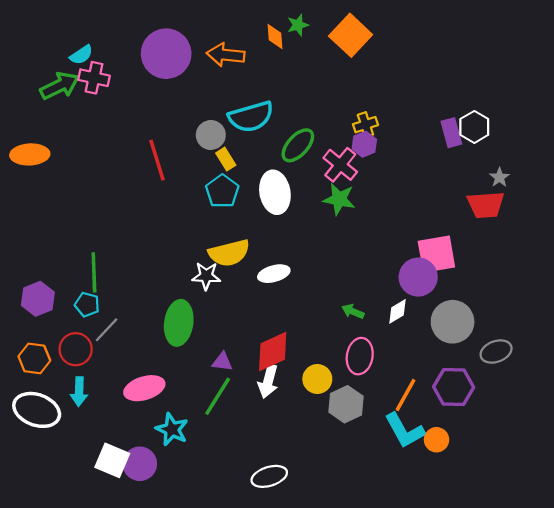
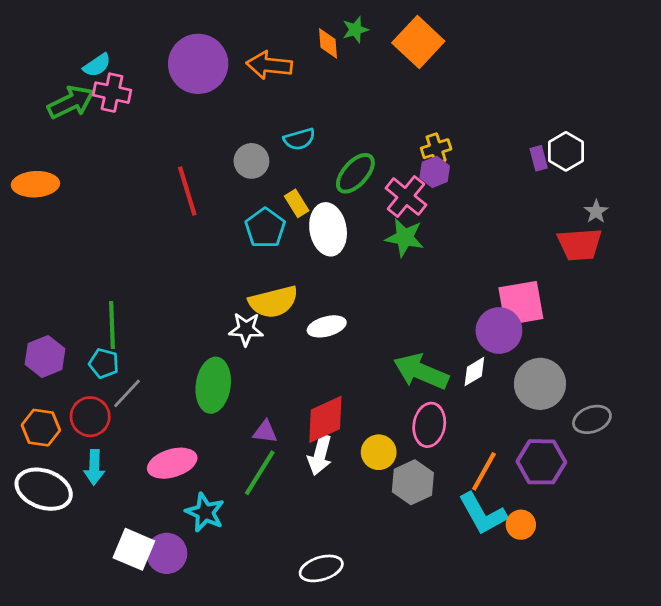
cyan semicircle: (251, 117) -> (299, 139), size x0.6
purple rectangle: (451, 133) -> (539, 158), size x0.7
yellow rectangle: (226, 159) -> (297, 203), moved
green arrow: (353, 311) -> (421, 372), size x2.0

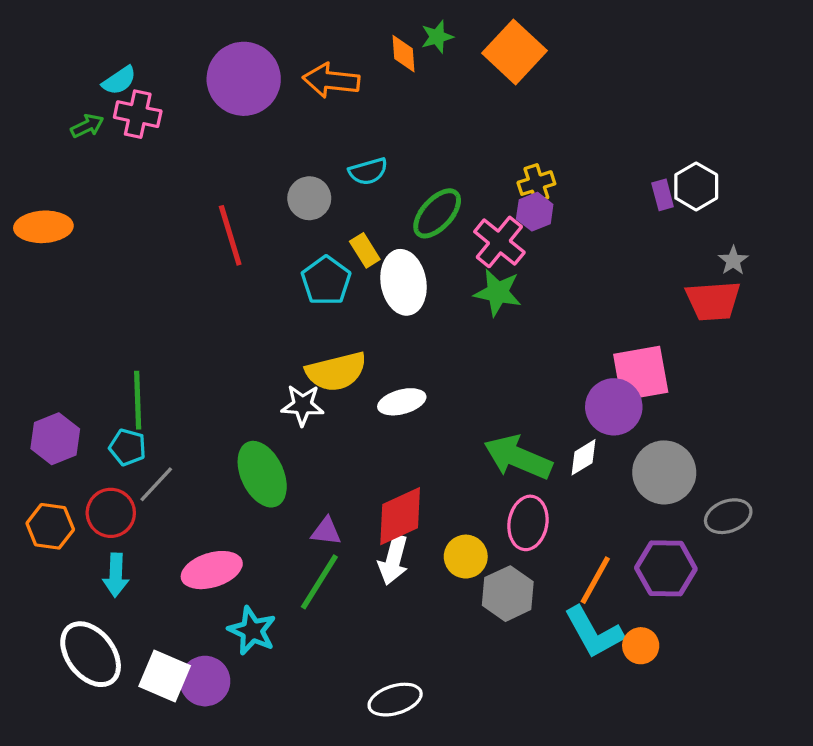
green arrow: (71, 102) -> (87, 126), size x0.6
green ellipse: (213, 385) -> (262, 474), turned -33
white ellipse: (44, 489) -> (91, 654), moved, turned 32

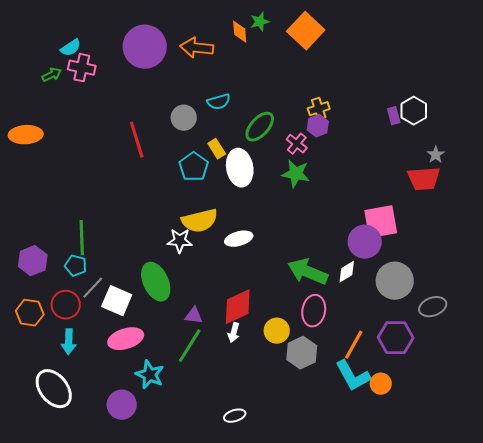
pink cross: (499, 242) -> (297, 144), size x0.7
white arrow: (393, 560) -> (234, 333), size x0.7
white square: (165, 676) -> (117, 301), moved
white ellipse: (395, 700) -> (235, 416), size x0.7

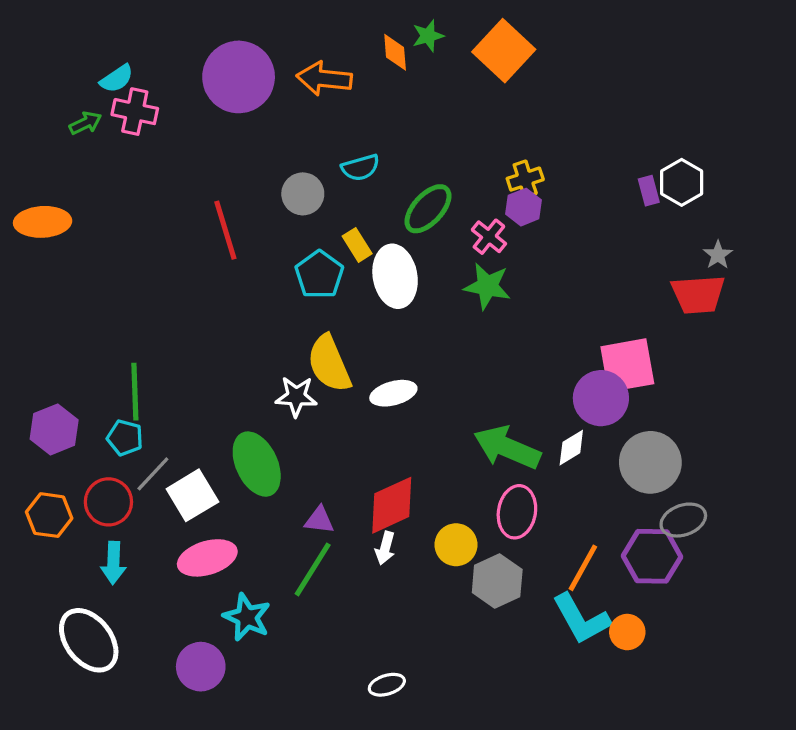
yellow semicircle: (200, 221) -> (329, 364), turned 81
white square: (117, 301) -> (192, 495), turned 36
gray ellipse: (433, 307) -> (683, 520), moved

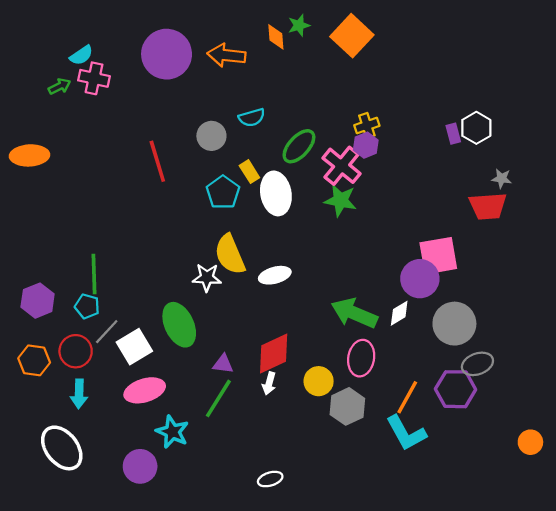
pink cross: (489, 237) -> (342, 166), size x1.6
gray star: (718, 255) -> (502, 178), turned -30
orange circle: (627, 632) -> (530, 442), moved

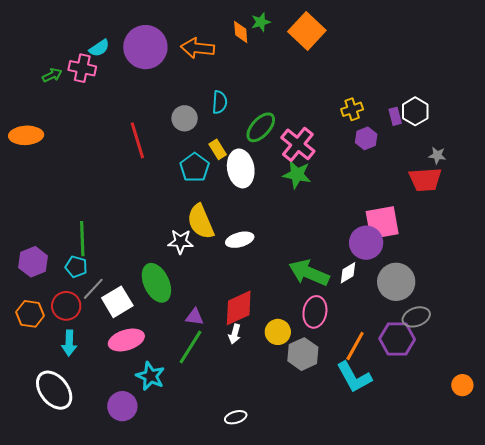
cyan semicircle: (81, 55) -> (99, 48), moved
cyan semicircle: (252, 117) -> (220, 102), turned -70
yellow cross: (367, 126) -> (352, 109), moved
purple hexagon: (366, 145) -> (366, 138), moved

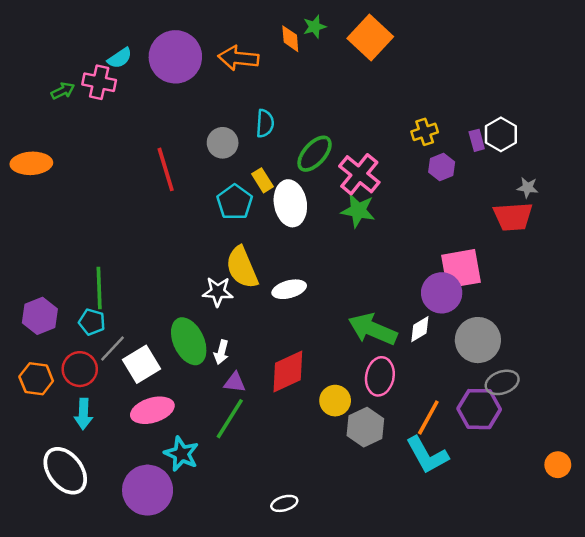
white arrow: (235, 334) -> (221, 352), moved
purple circle: (122, 406) -> (148, 490), size x1.4

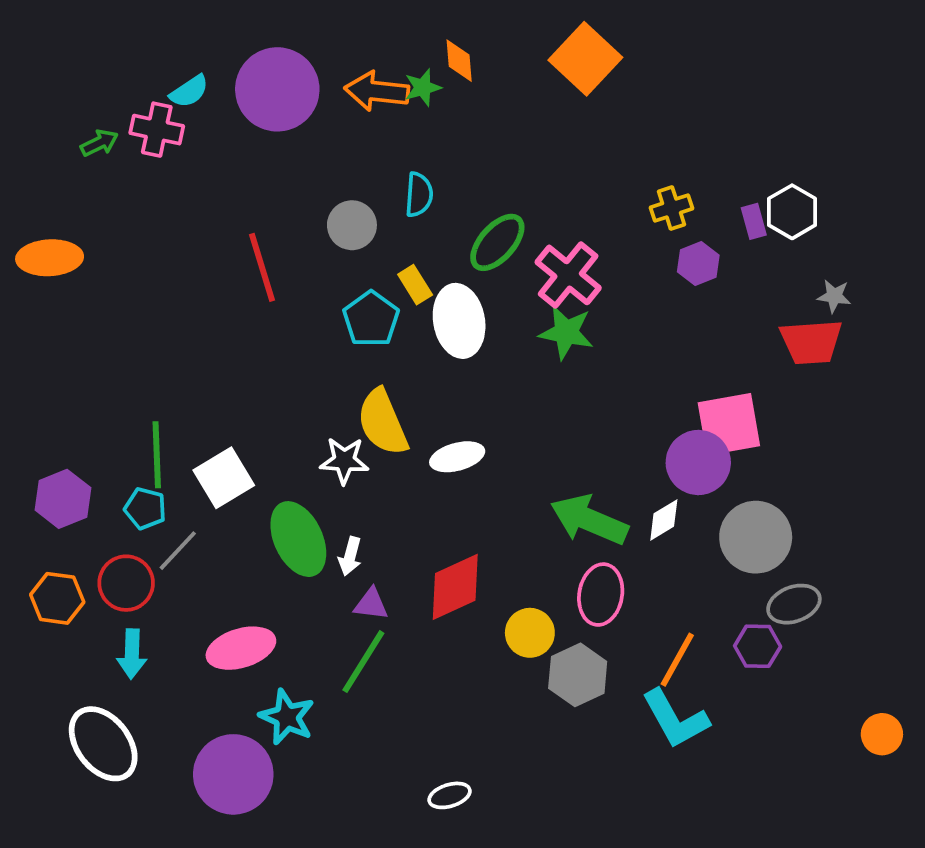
green star: (315, 27) -> (423, 87), moved
white square: (141, 364) -> (224, 478), moved
purple hexagon: (479, 409) -> (758, 646), size x0.7

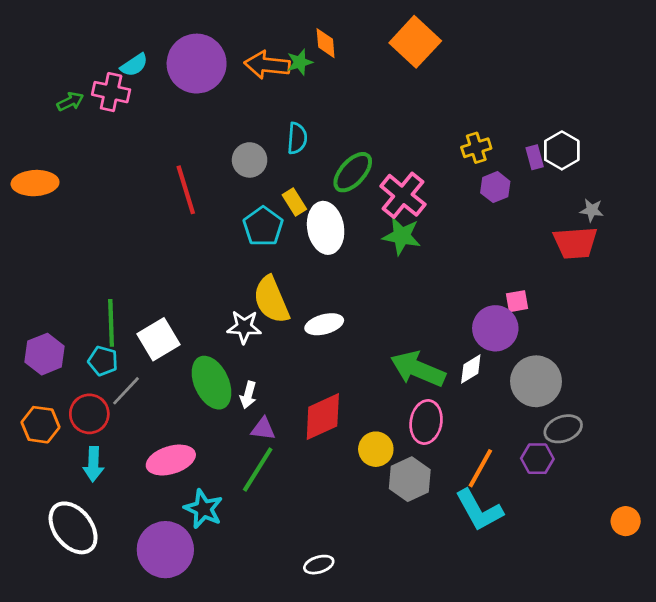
pink square: (729, 424) -> (517, 301), size x0.5

